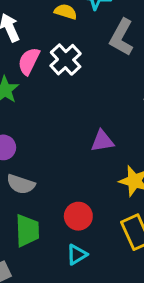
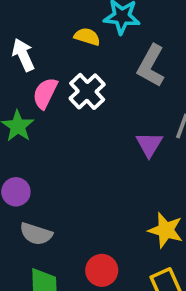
purple triangle: (102, 141) -> (149, 144), moved, turned -50

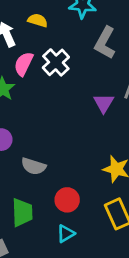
yellow semicircle: (87, 37) -> (38, 20), moved
gray semicircle: (36, 234) -> (33, 166), moved

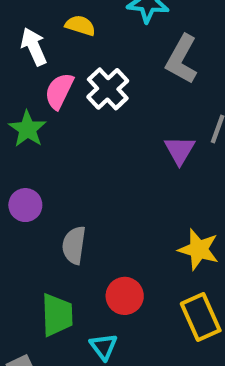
gray semicircle: (33, 166) -> (74, 245), turned 80
cyan triangle: (66, 234) -> (104, 347), moved, turned -36

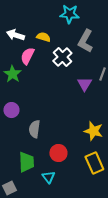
yellow semicircle: (80, 25) -> (43, 37), moved
white arrow: (34, 47) -> (15, 35), turned -48
white cross: (108, 89) -> (62, 57), moved

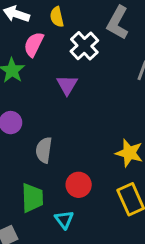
yellow semicircle: (43, 37) -> (57, 17), turned -120
purple triangle: (84, 84) -> (67, 85), moved

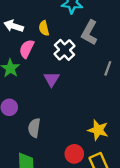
red circle: (79, 185) -> (74, 154), moved

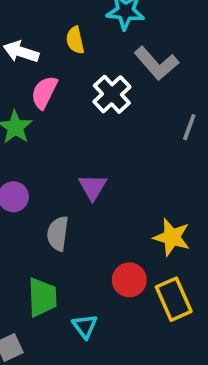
yellow semicircle: (44, 28) -> (75, 40), moved
gray L-shape: (89, 33) -> (156, 63), turned -70
purple triangle: (52, 79) -> (93, 187), moved

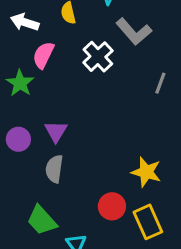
purple triangle: (93, 187) -> (56, 131), moved
green trapezoid: (42, 297) -> (42, 220), turned 140

